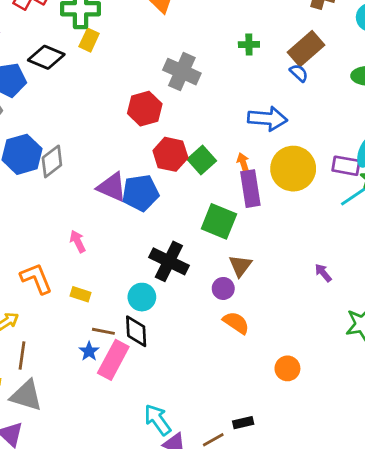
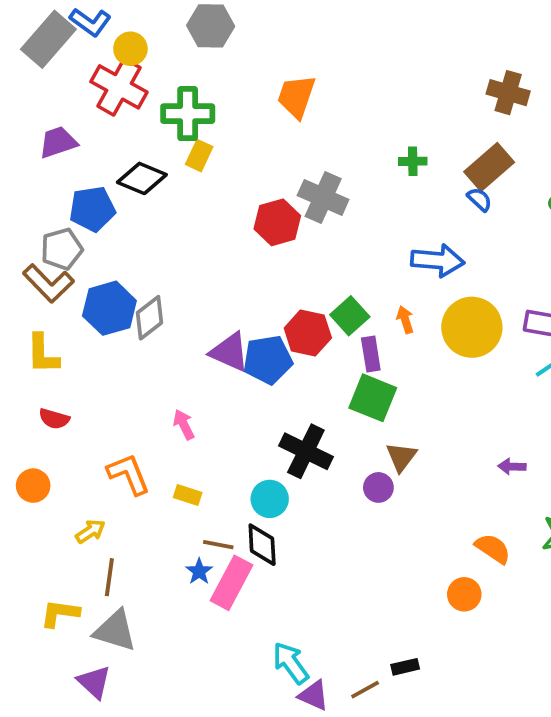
red hexagon: (145, 109) -> (277, 222), moved
red hexagon: (170, 154) -> (308, 333), moved
purple rectangle: (250, 189) -> (371, 354), moved, size x0.7
purple arrow: (323, 273) -> (512, 466), turned -48
orange semicircle: (236, 323) -> (493, 549), moved

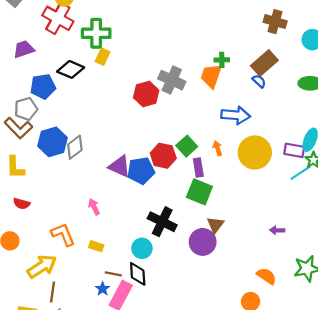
orange trapezoid: (296, 96) -> (211, 76), moved
purple circle: (378, 487) -> (203, 242), size x1.6
yellow arrow: (90, 531) -> (42, 266), size x1.8

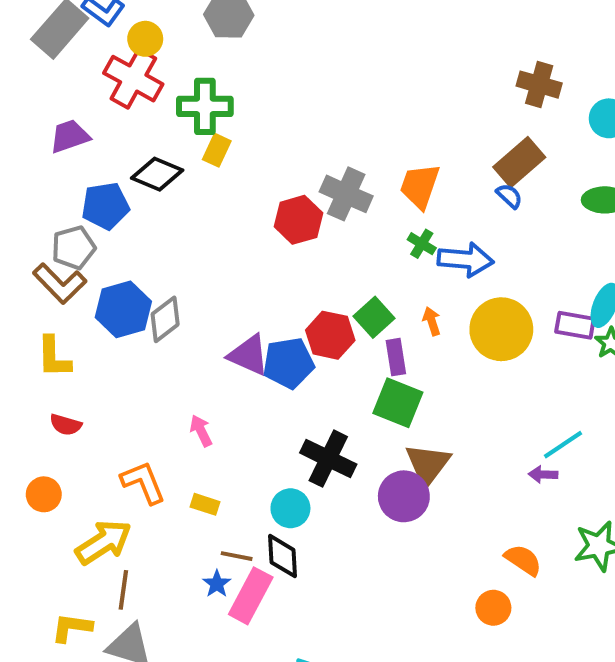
green cross: (222, 60) -> (422, 244), moved, turned 32
cyan line: (301, 173) -> (563, 445), moved
brown triangle: (215, 225) -> (428, 465), size x1.4

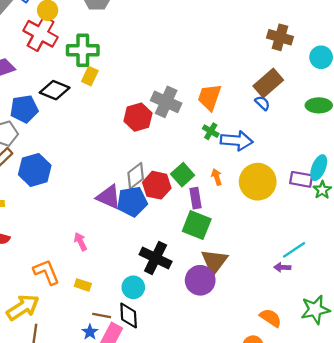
gray diamond: (165, 319) -> (136, 176), moved

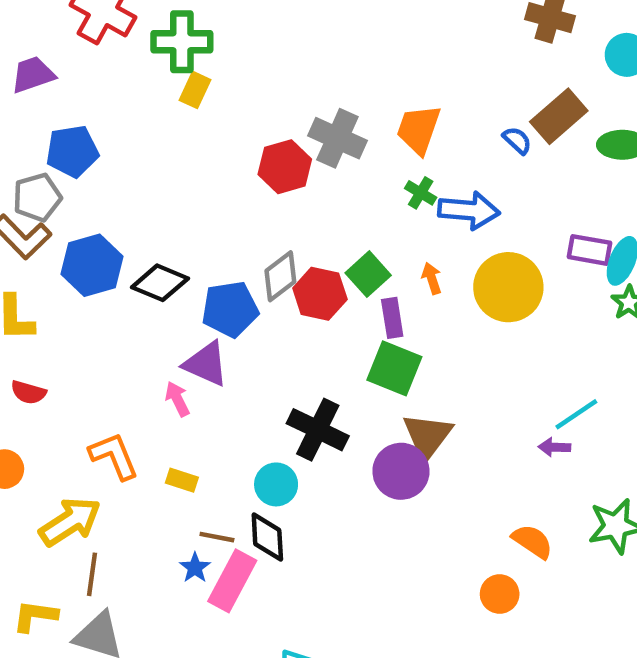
brown rectangle: (268, 83) -> (559, 116), moved
black diamond: (55, 90) -> (160, 283), moved
purple rectangle: (301, 179) -> (589, 250), moved
purple triangle: (109, 197) -> (206, 364), moved
blue pentagon: (132, 202) -> (230, 309), moved

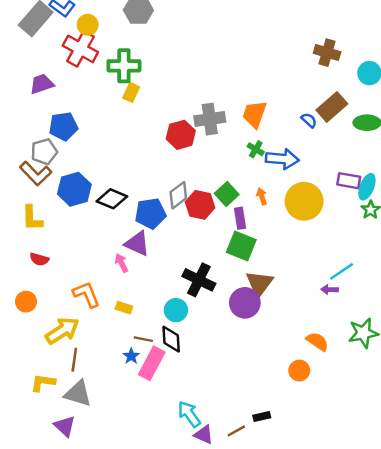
gray cross: (337, 138) -> (210, 119), turned -32

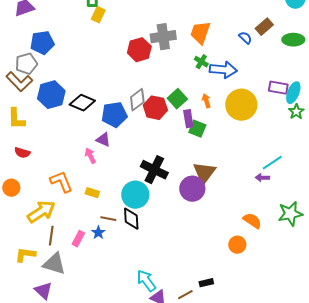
brown rectangle: (332, 107) -> (264, 27), size x0.7
purple triangle: (137, 244) -> (103, 140), size x0.7
green square: (241, 246) -> (197, 129), moved, size x0.7
cyan circle: (176, 310) -> (135, 195), size x1.4
pink rectangle: (152, 363) -> (78, 239), moved, size x0.6

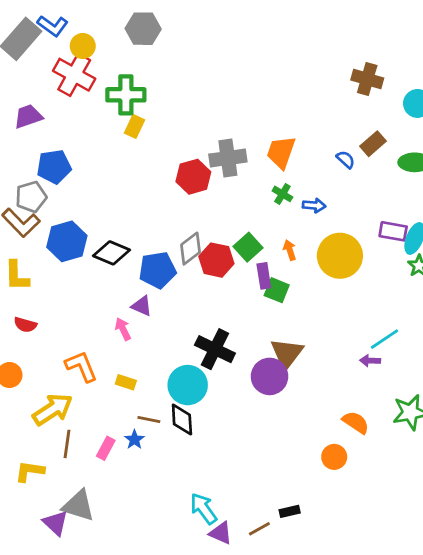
blue arrow: (223, 70) -> (314, 205), size x0.6
gray triangle: (54, 264) -> (78, 506), moved

